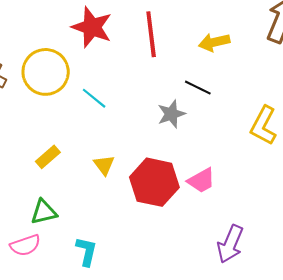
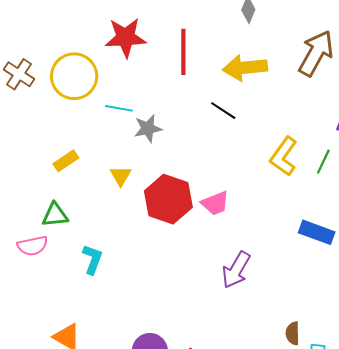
red star: (92, 27) -> (126, 38), turned -30
yellow arrow: (214, 42) -> (245, 68), size x1.4
cyan line: (94, 98) -> (119, 108), turned -36
gray star: (171, 114) -> (148, 129), moved

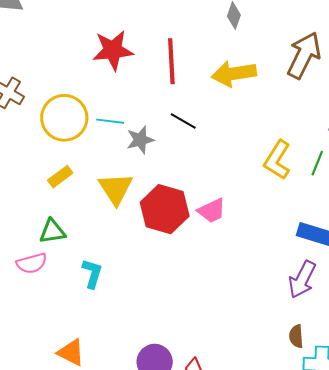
yellow circle: (74, 76) -> (64, 118), moved
black line: (223, 111) -> (183, 121), moved
yellow triangle: (121, 176) -> (116, 189), size x1.6
purple arrow: (236, 270) -> (302, 279), moved

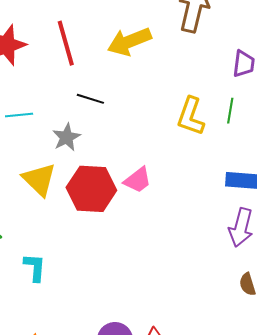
gray star: (140, 140) -> (66, 137), moved

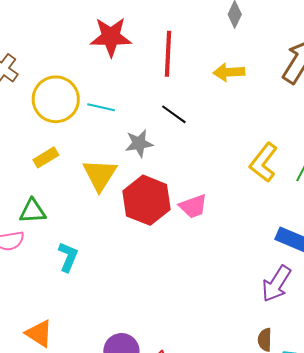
yellow arrow: (129, 41) -> (229, 72), size x0.7

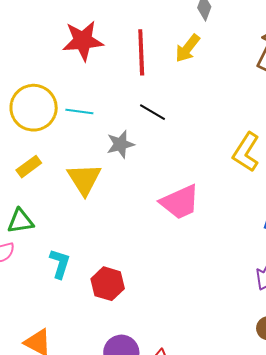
yellow arrow: (229, 72) -> (188, 48), moved, turned -44
red hexagon: (147, 200) -> (108, 284), moved, size x0.7
pink trapezoid: (193, 206) -> (180, 202), size x1.4

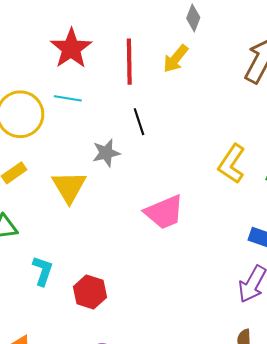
red star: (83, 41) -> (71, 48), turned -30
cyan line: (79, 112) -> (68, 98), moved
black line: (152, 112) -> (139, 122), turned 40

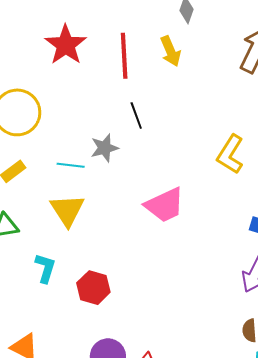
yellow arrow: (176, 59) -> (170, 51), turned -60
cyan line: (68, 98) -> (71, 165), moved
yellow triangle: (69, 187) -> (67, 210), moved

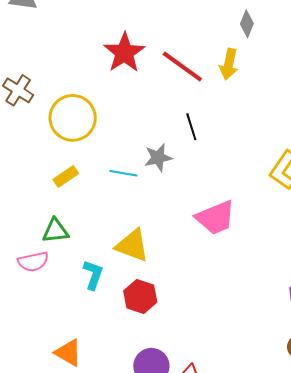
yellow arrow: (170, 51) -> (229, 64), turned 32
red line: (124, 56) -> (182, 67), turned -54
yellow triangle: (67, 210) -> (132, 245), moved, turned -39

